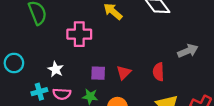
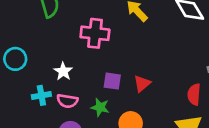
red semicircle: (158, 72) -> (194, 94), moved

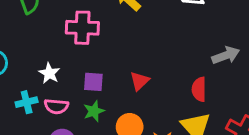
purple square: (112, 81) -> (93, 82), moved
green star: (100, 107) -> (94, 111), turned -30

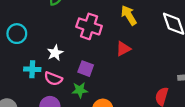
red triangle: (140, 81) -> (123, 49), moved

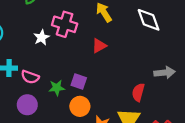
white star: (55, 53) -> (42, 37), moved
purple square: (86, 69) -> (79, 82), moved

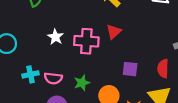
pink cross: (65, 24) -> (86, 41), moved
purple square: (79, 82) -> (130, 69), moved

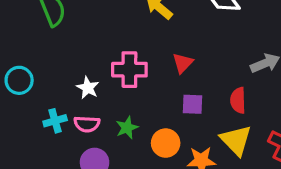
red triangle: (114, 32) -> (183, 63), moved
white star: (55, 37) -> (88, 88), moved

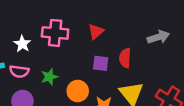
red semicircle: (238, 100) -> (125, 58), moved

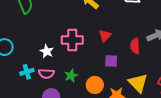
red semicircle: (125, 58) -> (135, 46), moved

